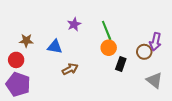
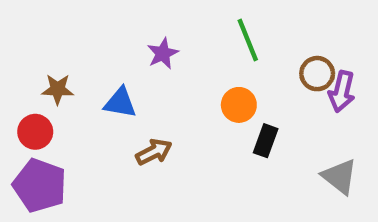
green line: (107, 30) -> (248, 40), moved
brown circle: (144, 52) -> (317, 74), moved

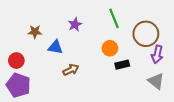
brown circle: (317, 74) -> (146, 34), size x1.6
brown star: (58, 89) -> (35, 32), moved
purple arrow: (342, 91) -> (157, 54), moved
black rectangle: (266, 141) -> (122, 65), turned 56

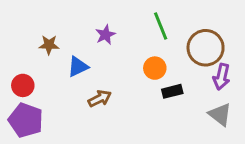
blue triangle: (55, 47) -> (78, 67), turned -35

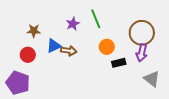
green line: (161, 26) -> (96, 19), moved
purple arrow: (222, 77) -> (142, 53), moved
red circle: (23, 85) -> (28, 55), moved
brown arrow: (100, 99) -> (69, 51), moved, turned 35

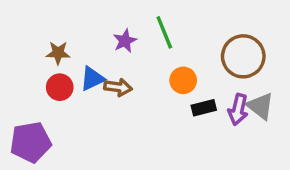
purple arrow: (142, 53) -> (238, 109), moved
red circle: (28, 55) -> (60, 87), moved
gray triangle: (152, 79) -> (260, 106), moved
purple pentagon: (18, 83) -> (31, 142), turned -30

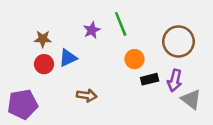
brown arrow: (118, 87) -> (87, 96), moved
gray triangle: (260, 106) -> (191, 99), moved

